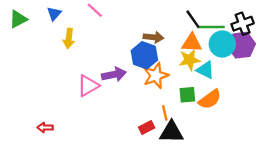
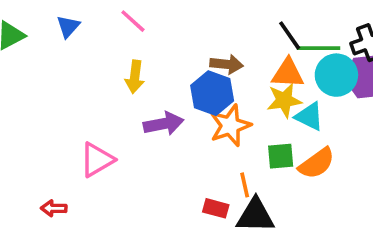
yellow arrow: (69, 38) -> (135, 77), moved
pink triangle: (88, 86) -> (97, 160), moved
red rectangle: (147, 127) -> (216, 208), turned 42

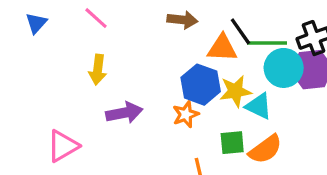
brown arrow: (227, 64) -> (182, 20), moved
orange triangle: (288, 73) -> (222, 48), moved
blue hexagon: (212, 93) -> (201, 85), moved
orange star: (230, 125) -> (186, 114), size x0.7

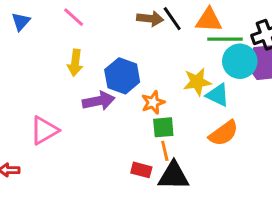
black line: (240, 31) -> (172, 19), moved
orange triangle: (222, 48) -> (209, 20), moved
blue hexagon: (201, 85) -> (122, 76), moved
green square: (232, 143) -> (163, 127), moved

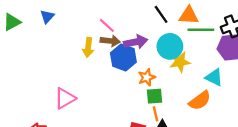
pink line: (74, 17) -> (107, 25), moved
brown arrow: (150, 19) -> (110, 41), moved
cyan circle: (240, 61) -> (170, 46), moved
cyan triangle: (218, 95) -> (214, 77), moved
purple arrow: (99, 101) -> (136, 42), moved

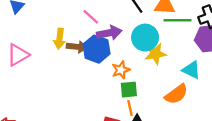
pink line: (107, 25) -> (91, 17), moved
brown arrow: (110, 41) -> (77, 47), moved
pink triangle: (65, 98) -> (18, 55), moved

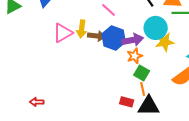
purple arrow: (109, 33) -> (133, 40), moved
pink triangle: (18, 55) -> (63, 33), moved
green square: (129, 90) -> (142, 73), turned 35

